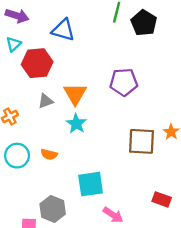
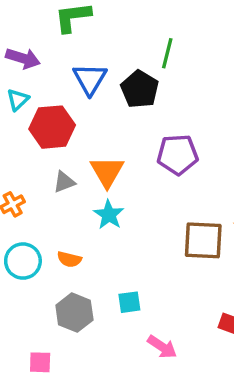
black pentagon: (144, 23) -> (140, 89), moved
blue triangle: (63, 30) -> (90, 79), turned 45
cyan square: (91, 184) -> (129, 302), size x0.6
gray hexagon: (53, 209) -> (74, 313), moved

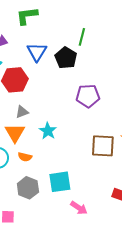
orange triangle: (107, 172) -> (15, 133), moved
cyan square: (129, 302) -> (60, 182), size x1.6

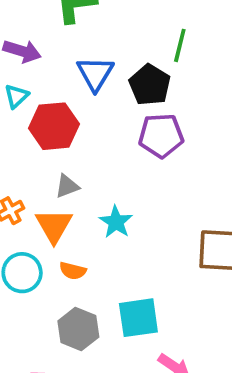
purple pentagon: (88, 96) -> (161, 136), moved

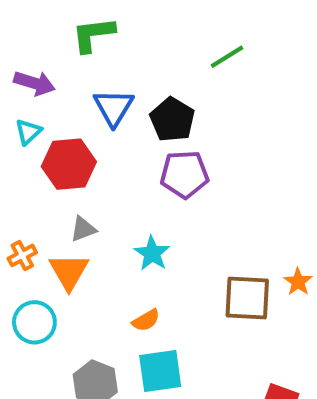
green line: (180, 45) -> (227, 57), moved, turned 44
cyan star: (116, 222) -> (152, 253), moved
orange semicircle: (73, 271) -> (146, 320), moved, turned -44

